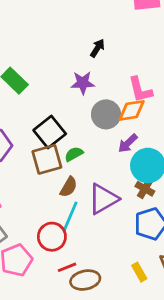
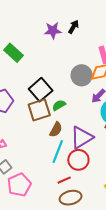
purple star: (83, 83) -> (53, 31), moved
red circle: (52, 237) -> (78, 160), moved
red line: (67, 267) -> (64, 180), moved

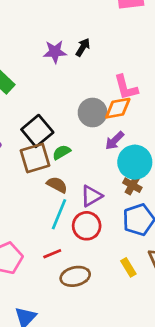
brown semicircle: (56, 130) -> (57, 185), turned -91
purple triangle: (82, 138) -> (91, 196), size x0.7
red line: (64, 180) -> (52, 254), moved

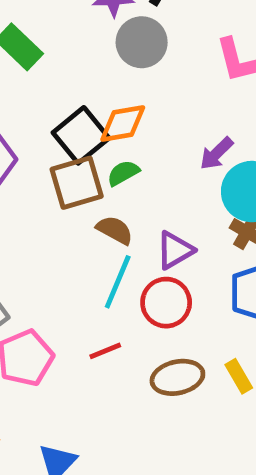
orange diamond: (118, 108) -> (123, 124), moved
gray circle: (93, 112) -> (142, 42), moved
brown ellipse: (75, 276) -> (177, 377), moved

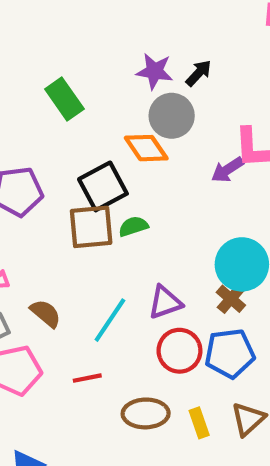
orange diamond: (123, 124) -> (146, 148), moved, turned 54
purple arrow: (216, 153) -> (227, 170), moved
brown semicircle: (115, 230) -> (46, 313), moved
red circle: (166, 303) -> (179, 351), moved

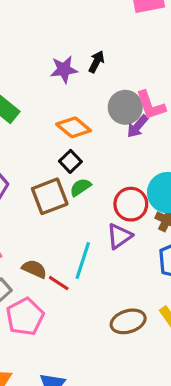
gray circle: (172, 116) -> (125, 107), moved
black square: (103, 186) -> (70, 161), moved, size x0.6
red circle: (179, 351) -> (131, 204), moved
red line: (87, 378) -> (59, 283), moved, turned 60

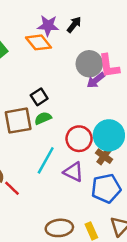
orange diamond: (74, 127) -> (38, 42), moved
purple triangle: (119, 236) -> (74, 172), moved, turned 50
cyan line: (83, 261) -> (46, 160), moved

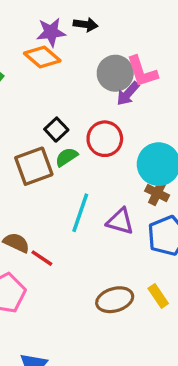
black arrow: (74, 25) -> (85, 25), turned 70
red circle: (79, 139) -> (105, 139), moved

